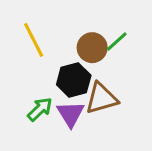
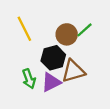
green arrow: (40, 109) -> (29, 79), turned 114
purple triangle: (71, 114) -> (51, 82), turned 35

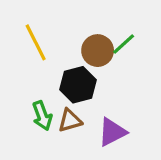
brown triangle: (73, 71) -> (70, 121), moved, size x0.7
purple triangle: (51, 82) -> (112, 132), moved

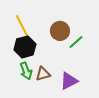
green line: (124, 44) -> (76, 42), moved
black hexagon: (78, 85) -> (25, 47), moved

